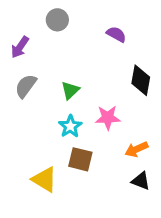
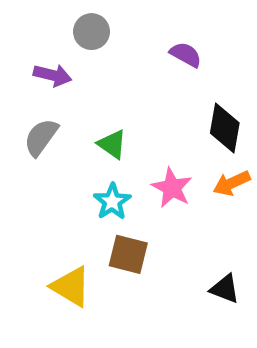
purple arrow: (20, 47) -> (52, 75), moved, turned -110
green triangle: (70, 90) -> (112, 144), turned -42
pink star: (108, 118) -> (172, 188), turned 30
orange arrow: (136, 149) -> (232, 183), moved

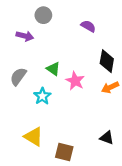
gray semicircle: (41, 137) -> (18, 76), moved
pink star: (172, 188) -> (75, 81), moved
cyan star: (112, 202) -> (42, 96), moved
brown square: (128, 254) -> (64, 152), moved

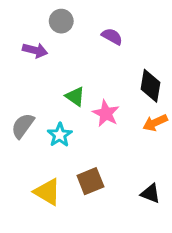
purple semicircle: (88, 26) -> (112, 36), moved
gray semicircle: (18, 76) -> (23, 126), moved
brown square: (64, 152) -> (90, 181), moved, turned -36

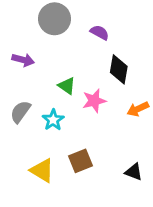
gray circle: (61, 21) -> (55, 19), size x1.5
purple arrow: (35, 50) -> (23, 60), moved
black diamond: (150, 86) -> (119, 69), moved
pink star: (106, 113) -> (94, 101), turned 30

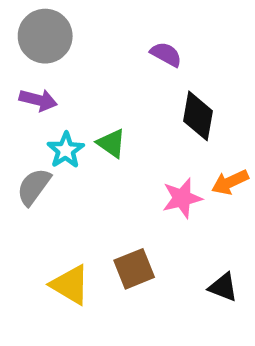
gray circle: (55, 19) -> (45, 36), moved
pink star: (94, 101) -> (182, 198), moved
cyan star: (53, 120) -> (66, 150), moved

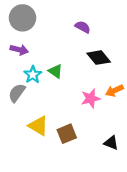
black diamond: (198, 116) -> (99, 58), turned -50
yellow triangle: (70, 285) -> (38, 126), moved

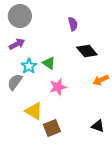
purple semicircle: (83, 27) -> (73, 24), turned 48
purple arrow: (19, 50) -> (17, 44), turned -42
pink star: (91, 98) -> (58, 87), moved
brown square: (67, 134) -> (52, 128), moved

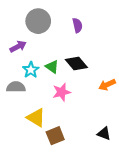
gray circle: (20, 16) -> (38, 21), moved
black diamond: (87, 51) -> (76, 64), moved
gray semicircle: (15, 82) -> (16, 87), turned 54

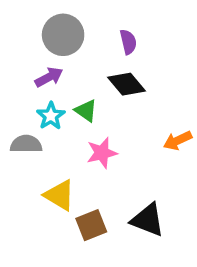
purple arrow: (18, 47) -> (49, 77), moved
black diamond: (76, 64) -> (127, 84), moved
black triangle: (104, 134) -> (148, 220), moved, size x1.5

